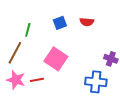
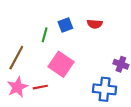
green line: (28, 30) -> (45, 35), moved
pink star: (16, 80) -> (17, 87), turned 30

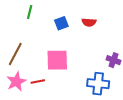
green line: (45, 35) -> (30, 12), moved
pink square: (61, 64) -> (57, 60), turned -35

